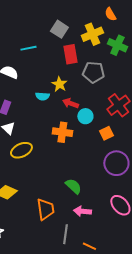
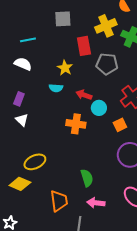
gray square: (59, 29) -> (63, 19), moved, turned -36
cyan line: (28, 48) -> (28, 40), moved
yellow star: (59, 84) -> (65, 68), moved
yellow ellipse: (21, 150) -> (35, 162), moved
green semicircle: (73, 186) -> (87, 178), turned 30

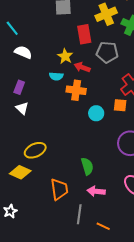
cyan line: (28, 40) -> (12, 28), moved, turned 63
red arrow: (84, 95) -> (82, 67), moved
cyan circle: (99, 108) -> (96, 113), moved
orange cross: (76, 124) -> (76, 90), moved
orange square: (120, 125) -> (120, 105), moved, turned 32

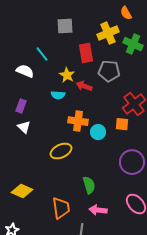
cyan line: (12, 28) -> (42, 54), moved
orange cross: (76, 90) -> (78, 121), moved
yellow ellipse: (35, 150) -> (61, 151), moved

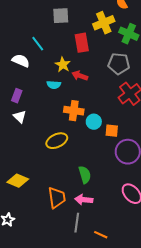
gray pentagon: (109, 71) -> (119, 64), moved
orange square: (122, 124) -> (112, 131), moved
pink arrow: (98, 210) -> (84, 200), moved

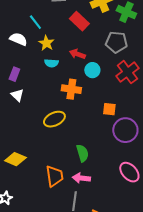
red rectangle: (82, 43) -> (79, 21), turned -36
yellow star: (63, 65) -> (46, 43), moved
cyan circle: (94, 122) -> (92, 70), moved

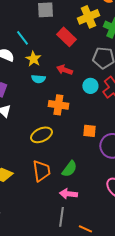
cyan circle: (92, 70) -> (90, 86), moved
orange square: (109, 109) -> (89, 131), moved
green semicircle: (82, 153) -> (69, 169), turned 54
orange trapezoid: (54, 176) -> (41, 171), moved

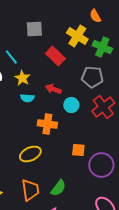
yellow cross: (88, 17) -> (77, 36), turned -35
cyan circle: (90, 86) -> (71, 105), moved

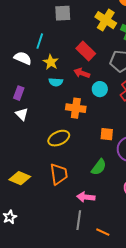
red rectangle: (55, 56) -> (86, 51), moved
cyan line: (11, 57) -> (40, 41), turned 56
green semicircle: (58, 188) -> (99, 167), moved

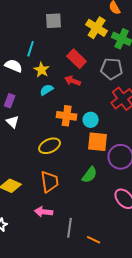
cyan semicircle: (56, 82) -> (47, 90), turned 144
cyan circle: (100, 89) -> (91, 120), moved
orange square: (107, 134) -> (98, 142), size x1.5
pink arrow: (86, 197) -> (44, 212), moved

